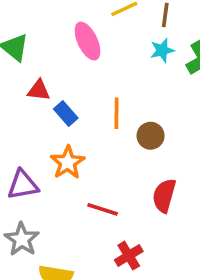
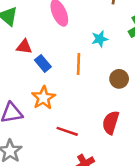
cyan star: (162, 50) -> (100, 39), moved
brown circle: (151, 136) -> (119, 79), moved

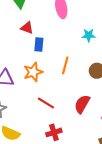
blue rectangle: (43, 63) -> (39, 45), turned 32
orange line: (79, 64) -> (65, 65), moved

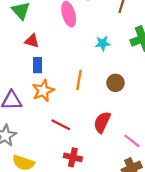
blue rectangle: (39, 45) -> (37, 65), moved
red cross: (54, 132) -> (73, 157), turned 35

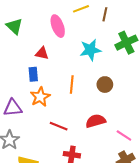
red triangle: (32, 41) -> (42, 53), moved
cyan star: (103, 43) -> (90, 50), size x1.5
red semicircle: (102, 122) -> (96, 121), turned 54

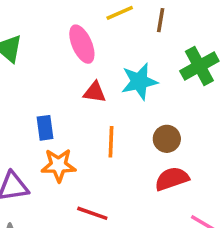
red triangle: (42, 53) -> (95, 92), moved
orange star: (40, 97) -> (59, 165), turned 30
red semicircle: (96, 121) -> (172, 179), moved

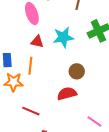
orange line: (111, 142) -> (30, 66), moved
red semicircle: (172, 179) -> (67, 94), moved

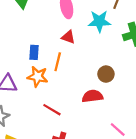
cyan star: (63, 37) -> (99, 21), moved

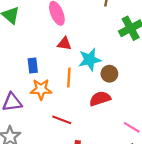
cyan star: (99, 21) -> (90, 60), moved
orange line: (58, 62) -> (69, 78), moved

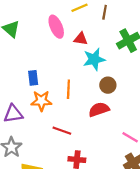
red triangle: (64, 44) -> (81, 39), moved
cyan star: (90, 60) -> (94, 59), moved

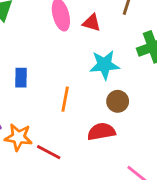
red triangle: (81, 39) -> (92, 23), moved
orange star: (41, 101) -> (18, 137), moved

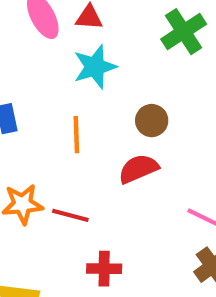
cyan star: (104, 65) -> (95, 67), moved

